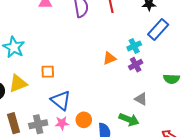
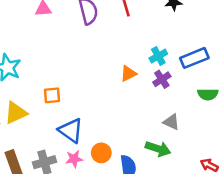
blue rectangle: (158, 29) -> (194, 58), moved, turned 30

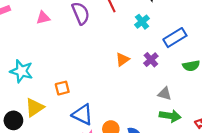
cyan cross: (158, 56) -> (142, 22), moved
green arrow: (158, 149) -> (170, 116), moved

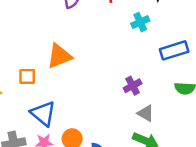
orange triangle: (122, 59) -> (59, 56), moved, size x1.5
purple cross: (151, 60) -> (133, 86), moved

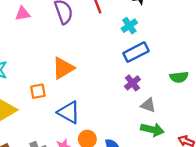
blue rectangle: (174, 50) -> (136, 52), moved
blue triangle: (43, 114) -> (69, 112), moved

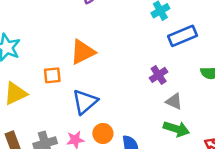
blue rectangle: (136, 52) -> (182, 36), moved
blue triangle: (69, 112) -> (85, 102), turned 45

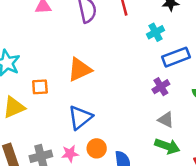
orange square: (52, 75) -> (40, 87), moved
purple cross: (159, 75) -> (161, 87), moved

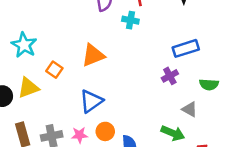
cyan cross: (155, 32) -> (130, 20), moved, turned 35
orange square: (40, 87) -> (54, 70), turned 35
gray triangle: (166, 120) -> (190, 109), moved

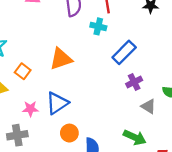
blue rectangle: (186, 48) -> (124, 52), moved, turned -30
gray triangle: (190, 109) -> (148, 106), moved
pink star: (79, 135) -> (30, 109), moved

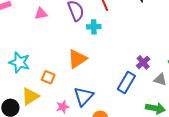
cyan cross: (98, 26) -> (94, 27), moved
blue rectangle: (124, 52) -> (126, 82), moved

